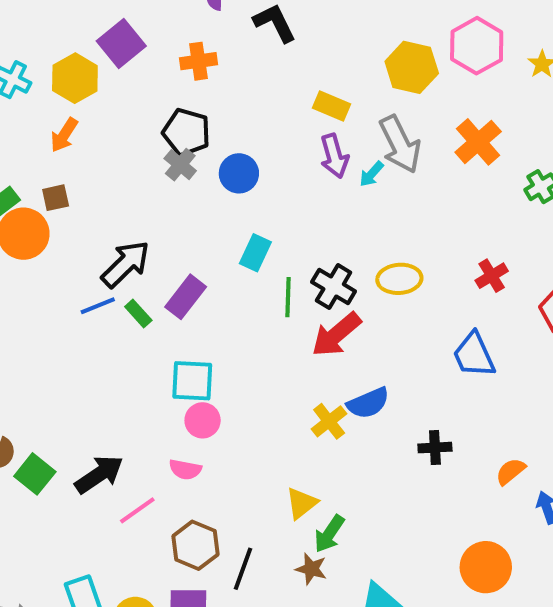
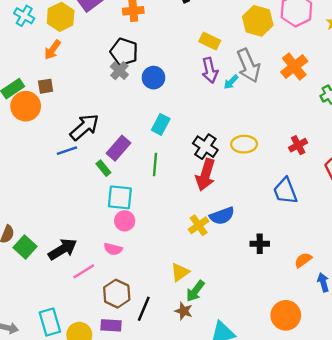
green line: (288, 297) -> (155, 164), moved
green rectangle: (138, 314) -> (103, 168), moved
red arrow: (336, 335) -> (205, 175), turned -36

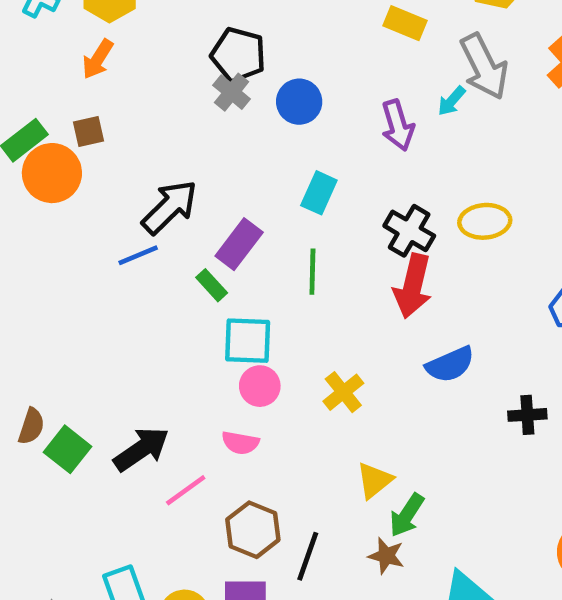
purple arrow: (210, 70) -> (398, 125), moved
yellow cross: (199, 225) -> (343, 392), moved

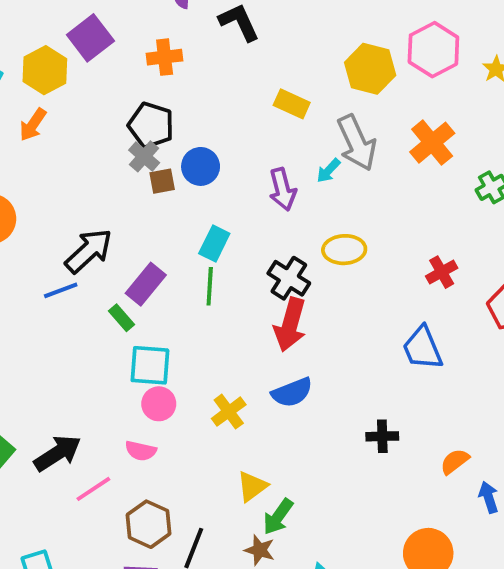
brown square: (89, 131) -> (162, 181), moved
yellow ellipse: (485, 221) -> (344, 250), moved
green line: (312, 272) -> (210, 286), moved
blue semicircle: (450, 364) -> (292, 392), moved

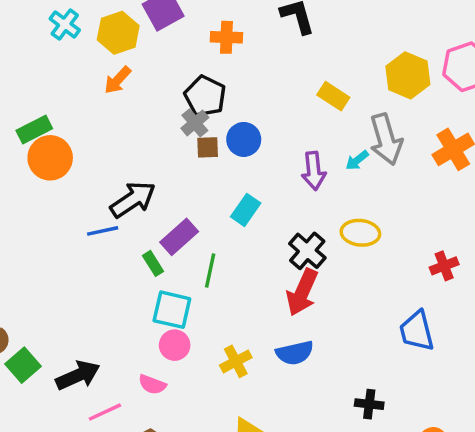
orange arrow: (33, 125) -> (118, 80), moved
green line: (210, 286) -> (210, 270), moved

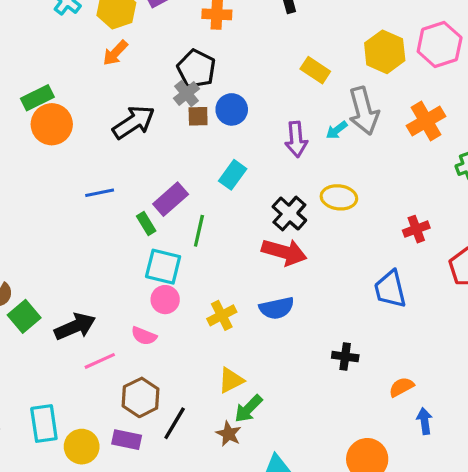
black arrow: (133, 200) -> (134, 122), moved
red arrow: (302, 292) -> (284, 252), turned -99

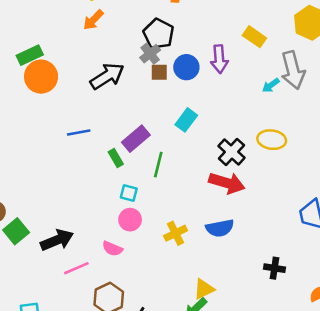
purple arrow: (296, 139) -> (219, 59), moved
cyan square: (163, 267) -> (129, 193), size x0.6
yellow triangle: (231, 380) -> (204, 289), moved

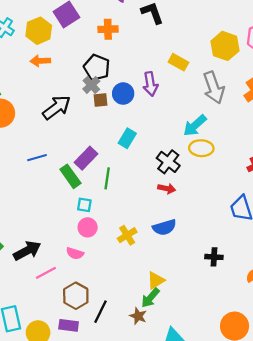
orange arrow: (93, 20) -> (40, 61), turned 48
cyan arrow: (271, 85) -> (195, 125), moved, size x1.6
green rectangle: (116, 158) -> (70, 176), size x1.5
red arrow: (227, 183) -> (167, 188), size x0.6

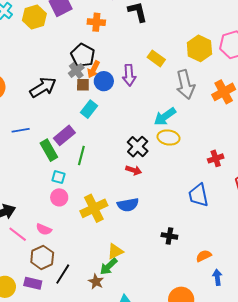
orange arrow: (40, 61) -> (94, 69), moved, turned -66
cyan rectangle: (127, 138) -> (89, 109), moved
yellow cross: (127, 235) -> (94, 208), size x1.5
pink semicircle: (75, 253) -> (44, 229), moved
pink line: (46, 273) -> (18, 234), turned 60

